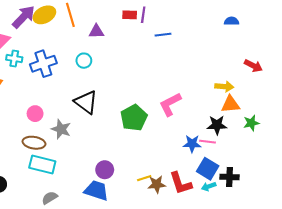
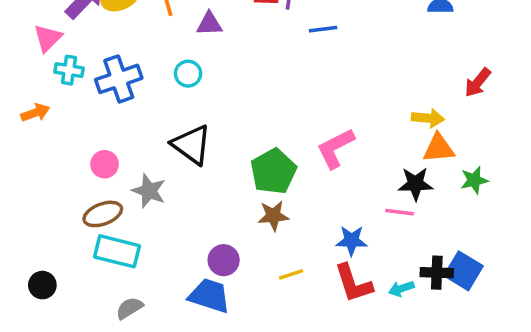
red arrow: (253, 66) -> (478, 82), turned 102
brown ellipse: (34, 143) -> (103, 214), turned -30
blue star: (192, 144) -> (352, 241), moved
blue square: (208, 169) -> (463, 271), moved
brown star: (157, 184) -> (273, 216), moved

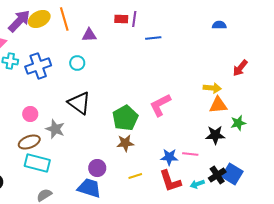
black star: (415, 184) -> (215, 135), moved
pink line: (399, 212) -> (190, 154), moved
black cross: (437, 273) -> (217, 175), turned -36

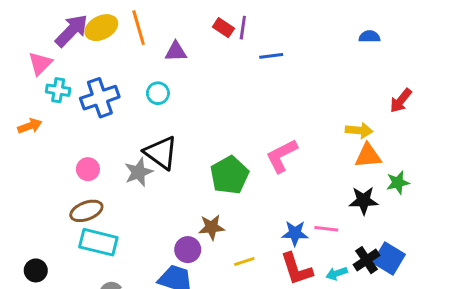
red rectangle: (121, 19) -> (223, 28), turned 32
gray star: (55, 129) -> (139, 172), moved, turned 30
brown star: (125, 143) -> (212, 227), moved

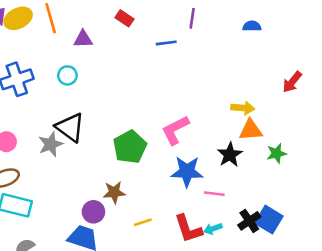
purple line: (243, 28) -> (192, 18), moved
red arrow: (401, 101) -> (292, 82), moved
black star: (364, 200) -> (230, 155), moved, turned -30
blue star: (295, 233) -> (187, 172), moved, size x1.4
cyan arrow: (337, 273) -> (213, 229), moved

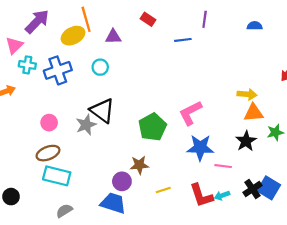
yellow ellipse: (18, 18) -> (73, 36), moved
black star: (230, 155) -> (246, 141), moved

